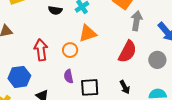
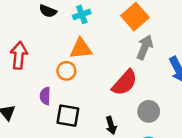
orange circle: (70, 50) -> (66, 71), moved
gray circle: (157, 60) -> (149, 111), moved

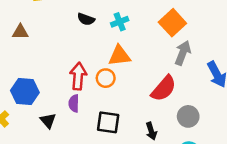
red arrow: (19, 55) -> (78, 76), moved
purple semicircle: (45, 96) -> (74, 103), moved

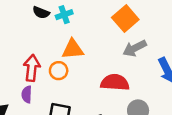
cyan cross: (120, 22) -> (64, 15), moved
gray arrow: (183, 53) -> (135, 48), turned -140
red semicircle: (164, 88) -> (115, 82), turned -128

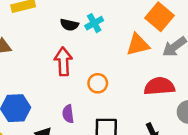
orange triangle: (73, 49) -> (138, 45), moved
red arrow: (32, 68) -> (63, 62), moved

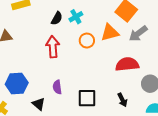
black semicircle: (69, 25) -> (57, 18), turned -72
orange circle: (98, 83) -> (87, 41), moved

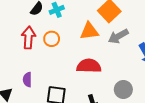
orange circle: (87, 41) -> (52, 39), moved
red semicircle: (127, 64) -> (89, 66), moved

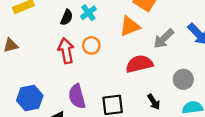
gray arrow: (118, 36) -> (164, 39), moved
purple semicircle: (27, 80) -> (77, 96), size x1.5

